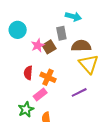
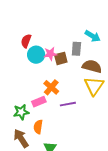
cyan circle: (18, 30) -> (36, 55), moved
red semicircle: (28, 73) -> (26, 41), moved
purple line: (79, 92) -> (68, 104), moved

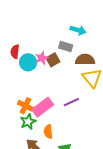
gray rectangle: (76, 49) -> (66, 46), turned -64
orange cross: (51, 87) -> (25, 106), moved
pink rectangle: (39, 102) -> (43, 107), size x1.5

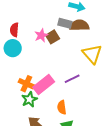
brown semicircle: (85, 60) -> (79, 25), moved
cyan circle: (28, 62) -> (13, 48), moved
orange semicircle: (48, 132) -> (62, 107), moved

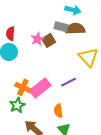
green star: (29, 99) -> (17, 105), moved

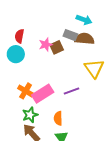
green star: (17, 105) -> (30, 115), moved

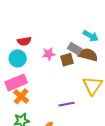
red semicircle: (19, 36) -> (24, 41), turned -120
brown square: (57, 47) -> (67, 60), moved
pink rectangle: (43, 94) -> (16, 82), moved

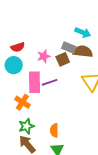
pink rectangle: (16, 82) -> (35, 82), moved, turned -60
purple line: (66, 104) -> (50, 82), moved

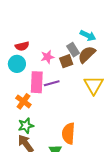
gray rectangle: (69, 47) -> (73, 50), turned 32
brown semicircle: (83, 51) -> (87, 54), turned -54
orange semicircle: (54, 130) -> (68, 133), moved, size x1.5

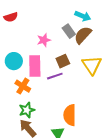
red semicircle: (22, 46) -> (11, 17), moved
brown square: (66, 61) -> (63, 61), moved
cyan circle: (17, 64) -> (14, 61), moved
purple line: (52, 83) -> (55, 76), moved

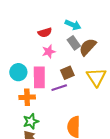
cyan arrow: (83, 16) -> (73, 25), moved
red semicircle: (11, 17) -> (45, 32), moved
orange cross: (23, 86) -> (27, 97), turned -35

